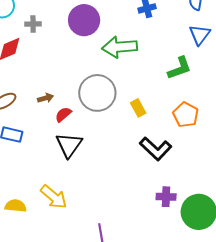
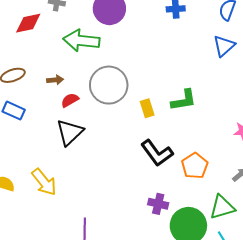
green arrow: (120, 47) -> (81, 41), moved
green L-shape: (180, 68) -> (184, 100), moved
orange pentagon: (186, 115) -> (195, 166), moved

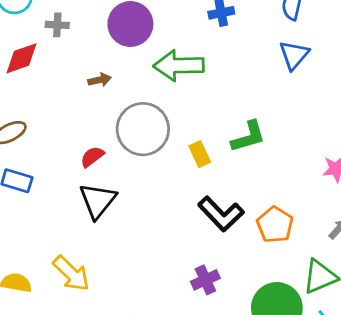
green arrow: (81, 41) -> (179, 66), moved
brown arrow: (55, 80) -> (100, 80), moved
purple cross: (158, 204) -> (205, 280), moved, turned -30

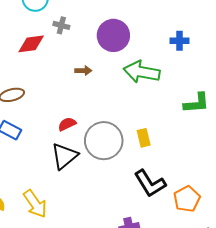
gray circle: (143, 129) -> (104, 141), moved
green L-shape: (248, 137) -> (196, 103), moved

